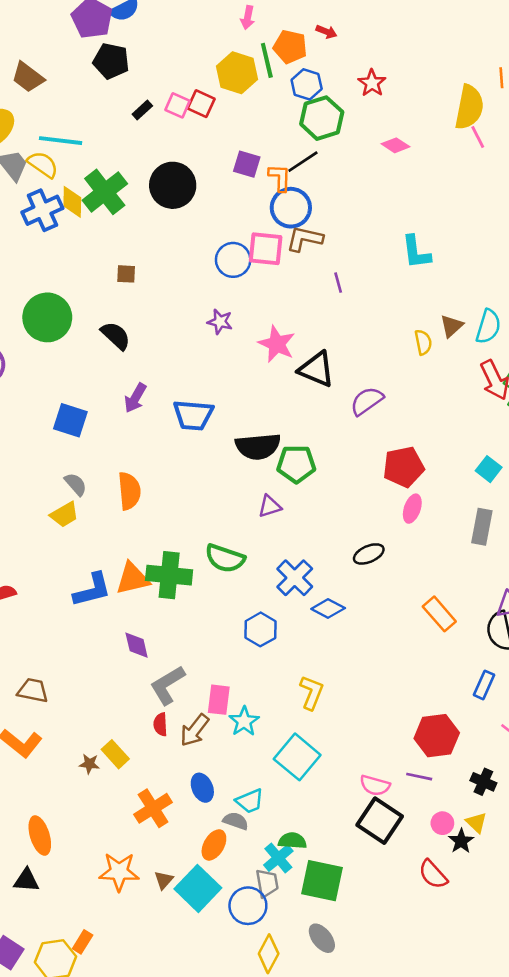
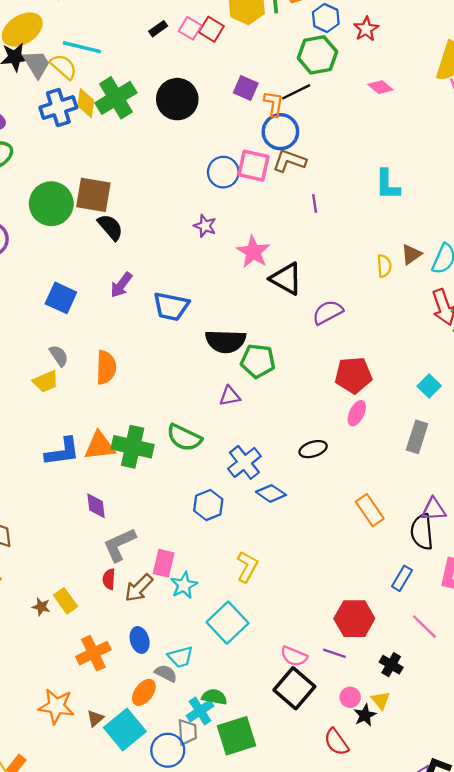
blue hexagon: (307, 84) -> (326, 18), moved
brown square: (126, 274) -> (93, 195), moved, size x2.0
green square: (322, 881) -> (237, 736), turned -36

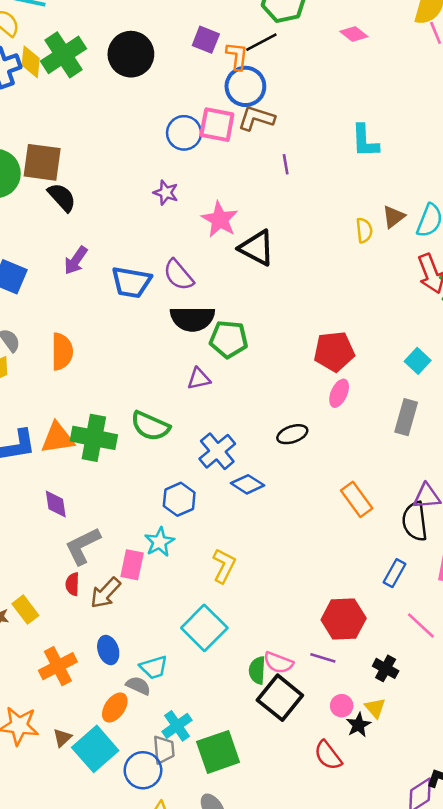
purple semicircle: (328, 312) -> (178, 275), moved, turned -100
cyan star: (184, 585) -> (159, 542), moved
green semicircle: (214, 697) -> (257, 670), moved, turned -95

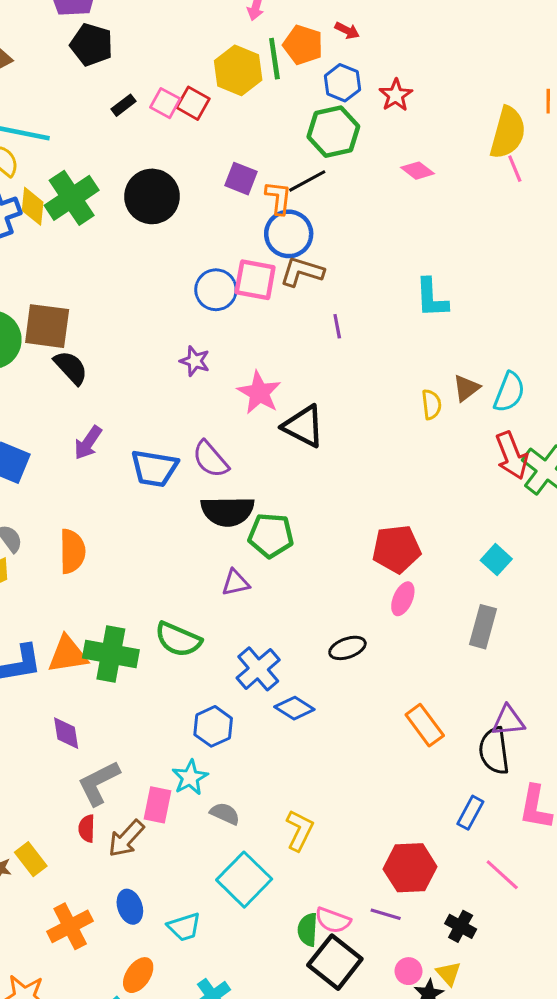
yellow L-shape: (224, 566) -> (300, 830), moved
gray semicircle: (138, 686) -> (225, 814), moved

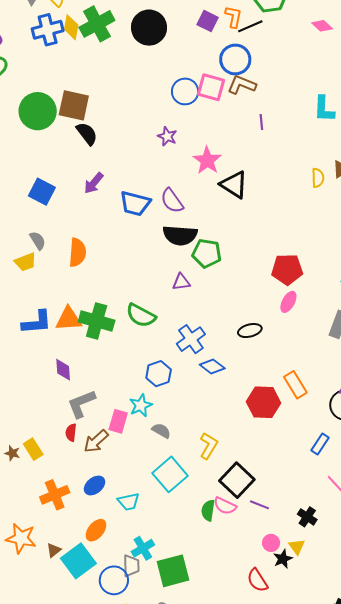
orange L-shape: (278, 198) -> (233, 17), moved
red hexagon: (410, 868) -> (263, 402), moved
blue ellipse: (130, 907) -> (95, 485), turned 65
black square: (335, 962) -> (237, 480), moved

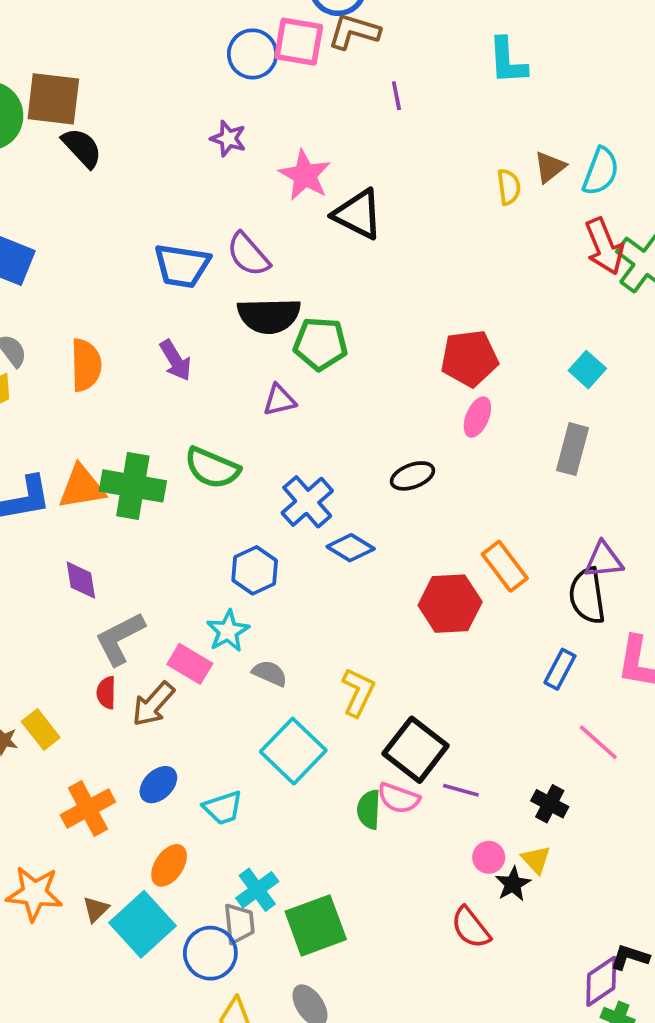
purple arrow: (94, 183) -> (175, 360), moved, turned -65
pink rectangle: (118, 421) -> (190, 664), turned -70

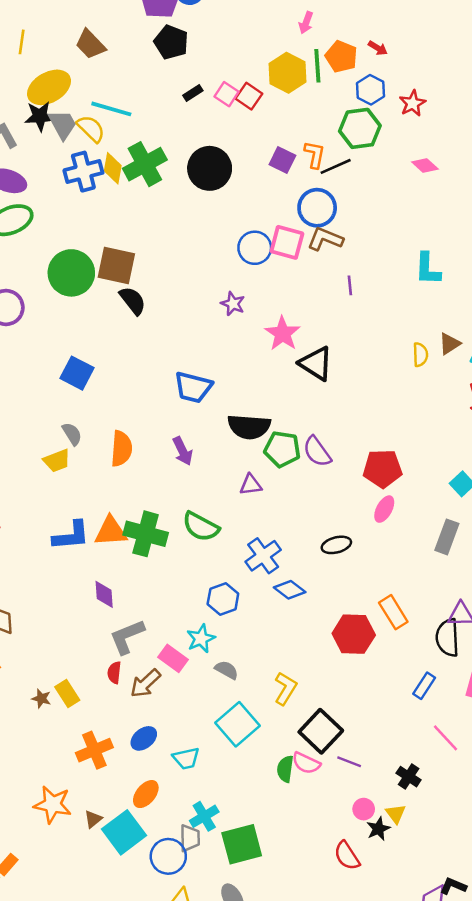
purple semicircle: (248, 254) -> (317, 452), moved

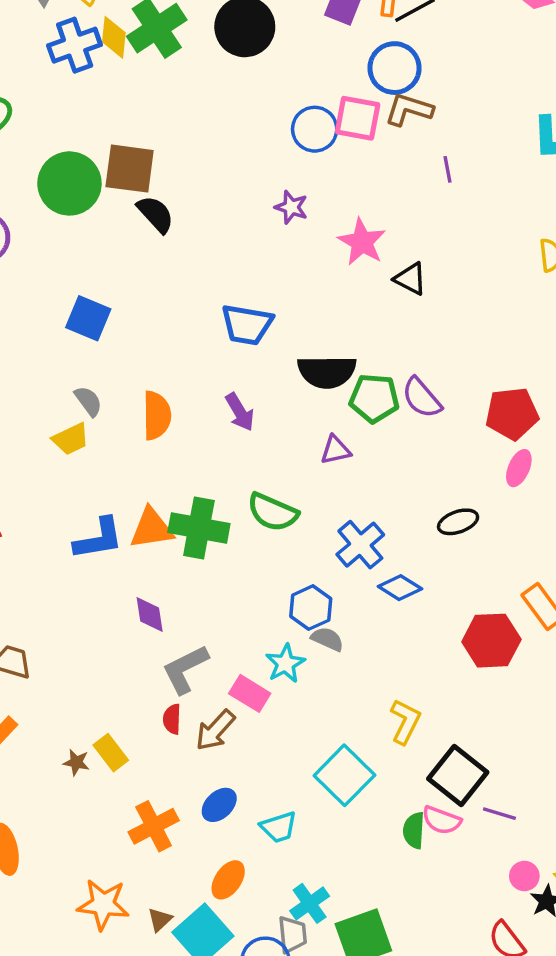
black triangle: (316, 363) -> (410, 279), size x0.7
gray semicircle: (227, 670) -> (327, 639), moved

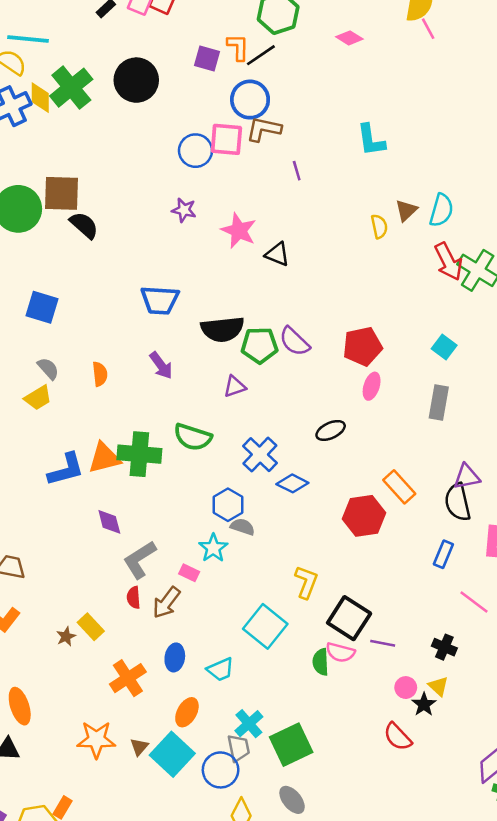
orange semicircle: (157, 415) -> (100, 374), size x0.7
pink rectangle: (250, 693) -> (189, 573), size x0.7
brown star: (76, 762) -> (66, 637), turned -30
blue ellipse: (219, 805) -> (175, 657), turned -32

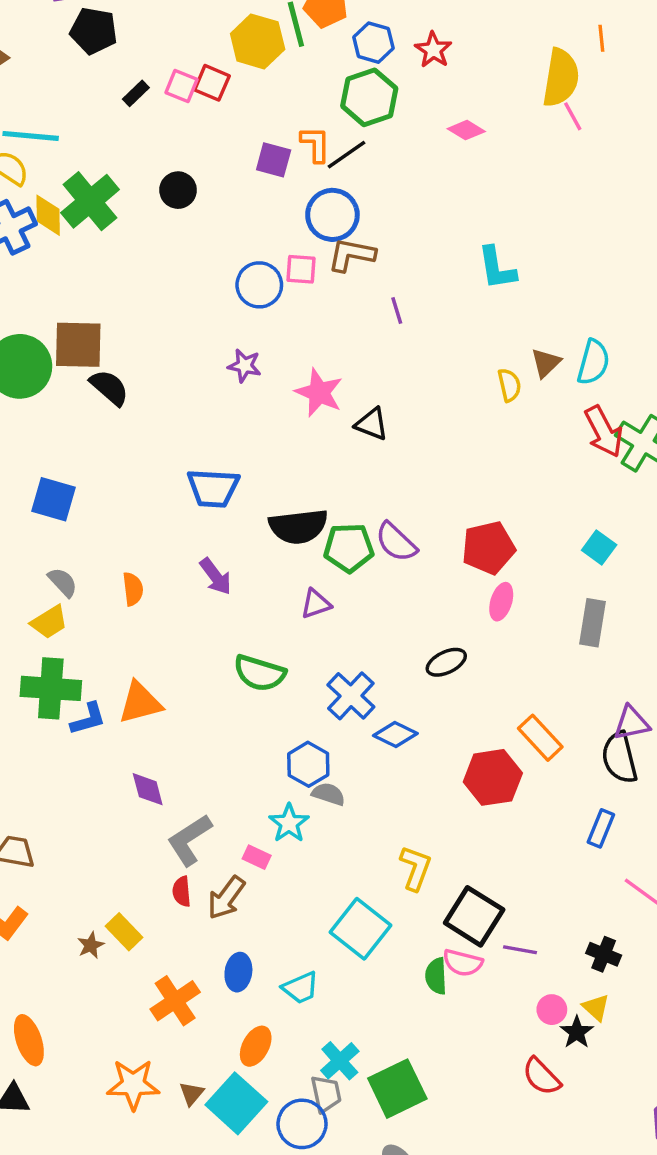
black circle: (136, 80) -> (178, 190), size x0.6
pink square: (226, 139) -> (301, 269), size x0.7
green cross: (139, 454) -> (51, 688), moved
blue L-shape: (66, 470) -> (88, 719), size x0.7

